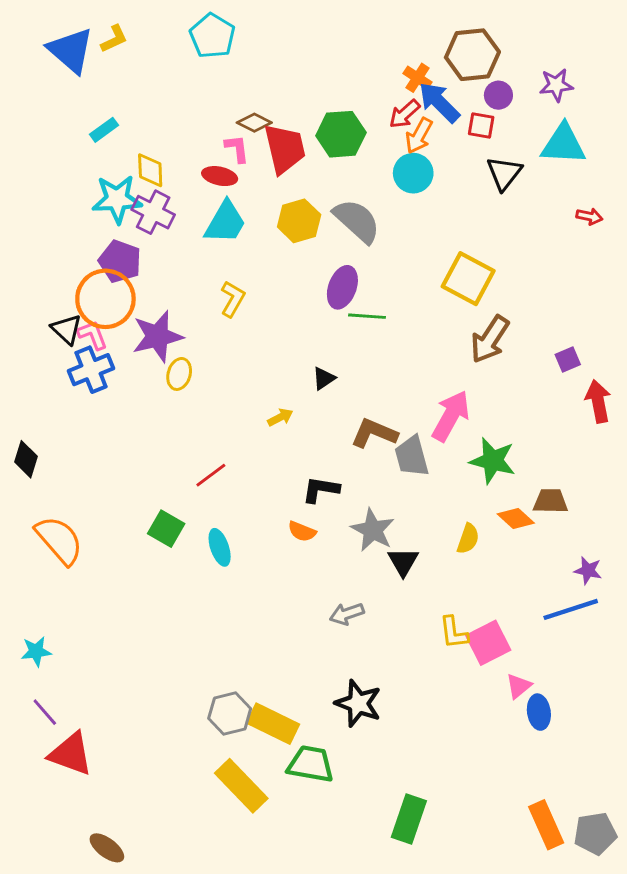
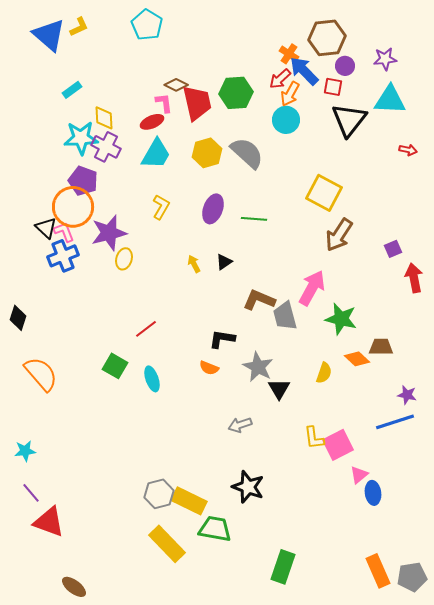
black triangle: (504, 173) -> (349, 120), size x1.4
red ellipse: (220, 176) -> (152, 122), turned -35
purple ellipse: (342, 287) -> (213, 209), moved
yellow arrow: (280, 417) -> (194, 264), moved, turned -90

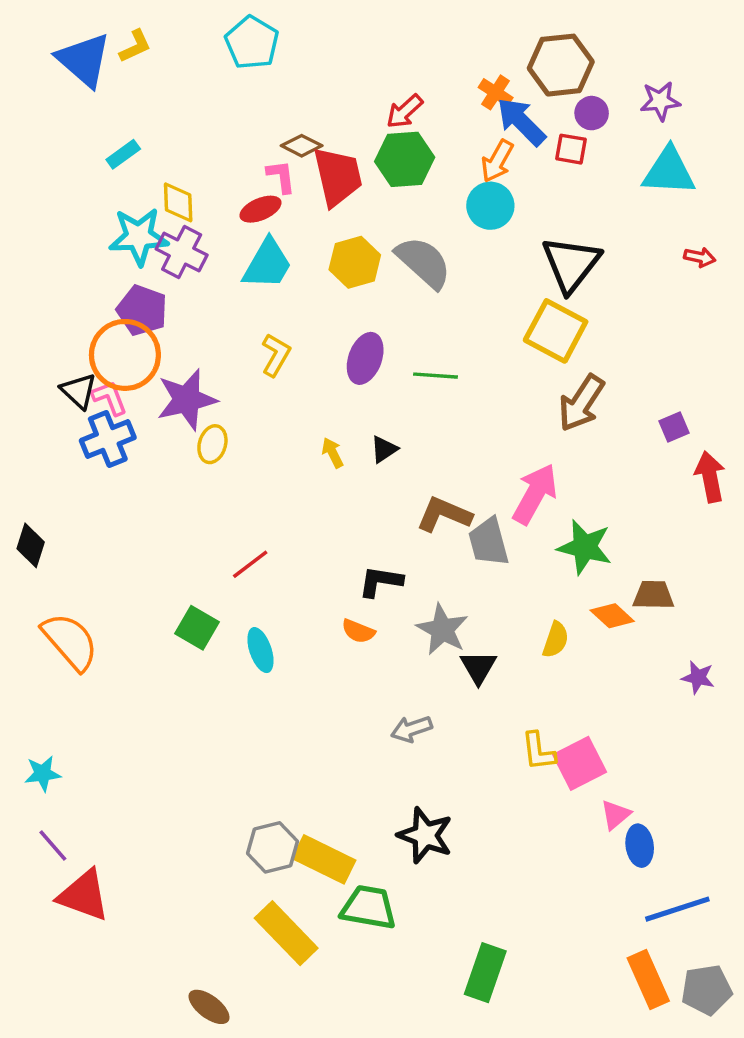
red arrow: (280, 79) -> (405, 111), moved
black triangle: (349, 120) -> (571, 264), moved
blue line: (395, 422) -> (677, 909), moved
brown ellipse: (74, 587) -> (209, 1007), moved

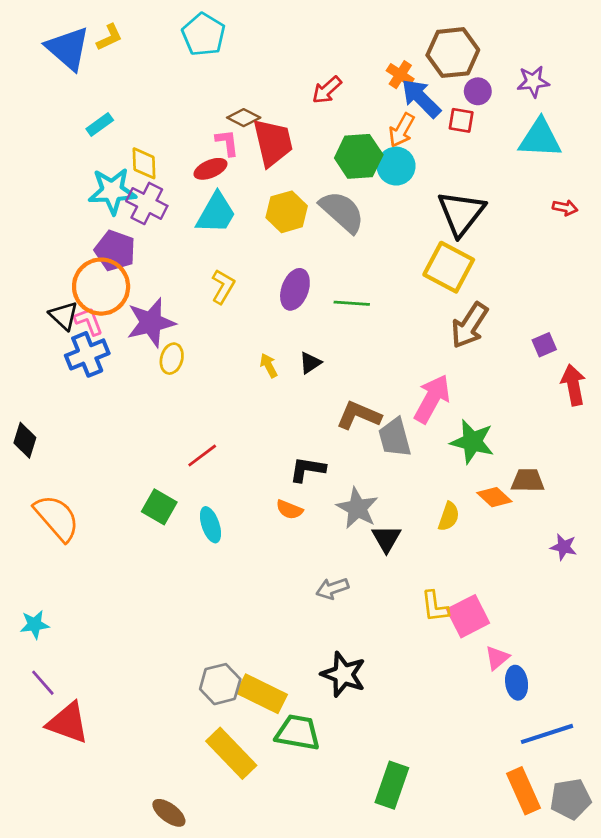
green hexagon: (405, 159) -> (359, 156), moved

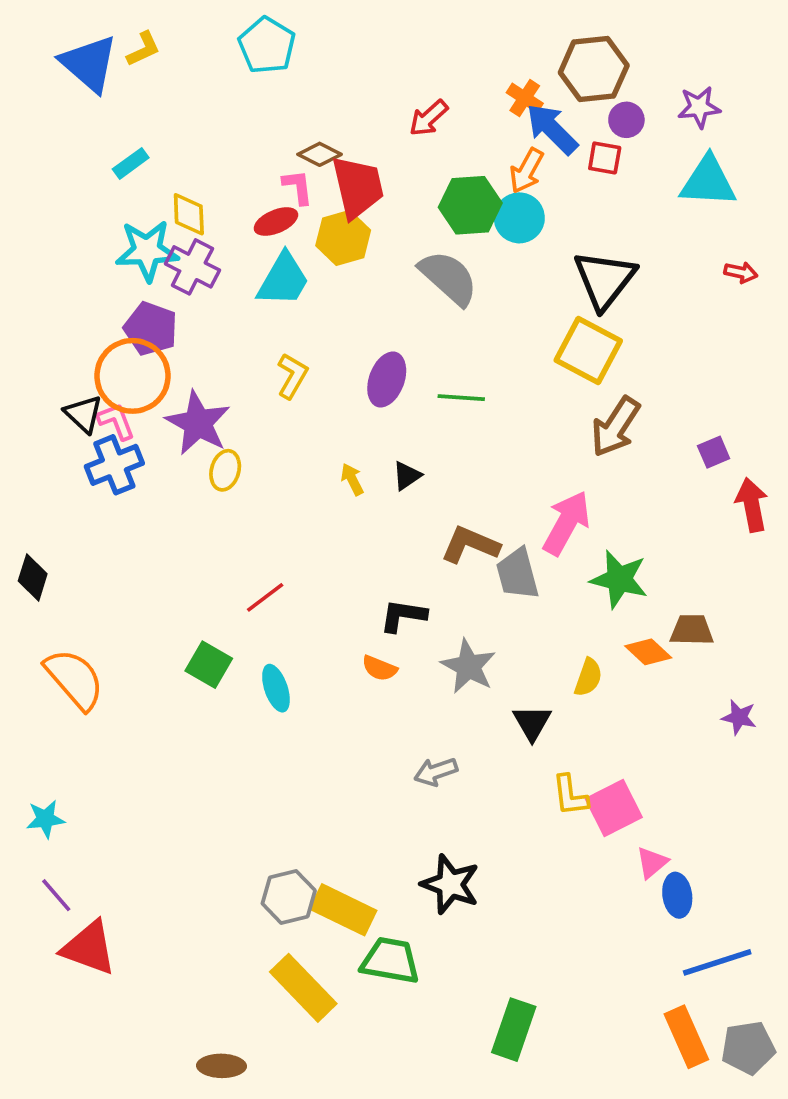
yellow hexagon: (287, 212) -> (343, 238), moved
purple star: (151, 323) -> (198, 423), turned -30
black triangle: (386, 539) -> (532, 723), moved
brown ellipse: (169, 813) -> (221, 1066), turned -36

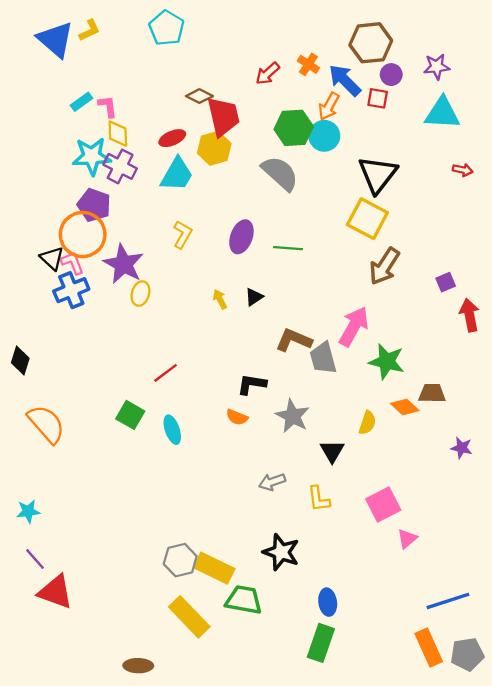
orange cross: (525, 98) -> (308, 64), moved
pink L-shape: (298, 187) -> (108, 106), moved
yellow L-shape: (570, 795) -> (319, 499), moved
blue ellipse: (677, 895) -> (328, 602), moved

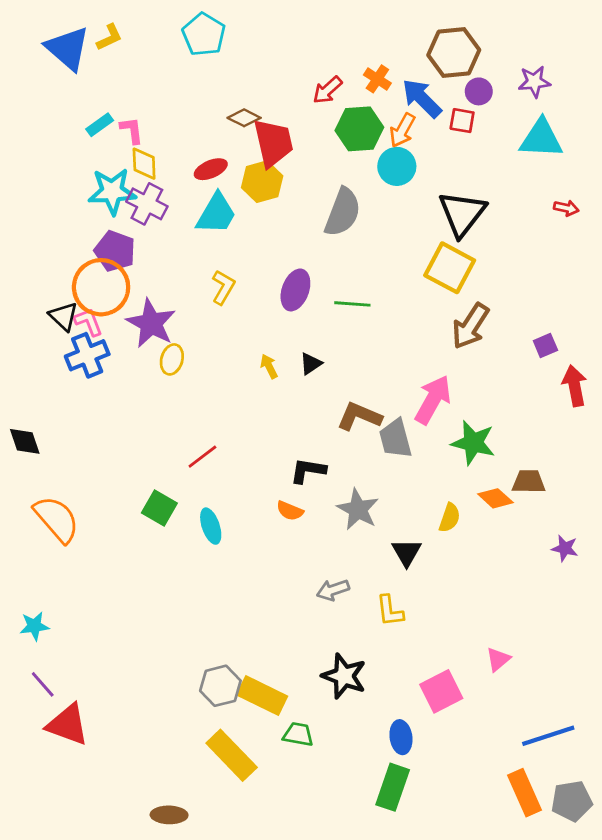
green hexagon: (294, 128) -> (359, 129), moved
gray semicircle: (280, 173) -> (343, 212), turned 69
black diamond: (20, 360) -> (25, 441), turned -36
pink square: (383, 505) -> (441, 691), moved
green trapezoid: (244, 600) -> (298, 734), size x0.7

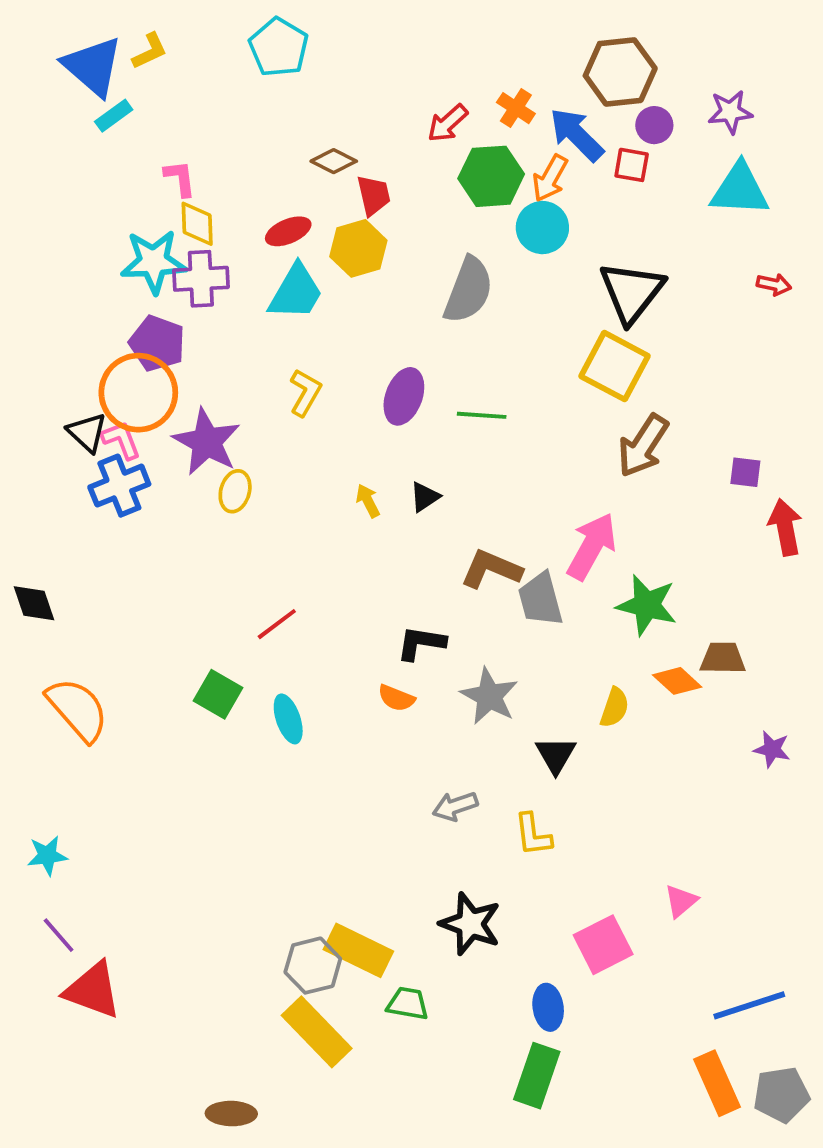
cyan rectangle: (100, 125) -> (114, 116), moved
red trapezoid: (273, 143) -> (374, 195), size x0.6
purple cross: (147, 204) -> (201, 279), turned -30
purple square: (545, 346) -> (745, 472), turned 30
gray hexagon: (220, 686) -> (313, 966), moved

